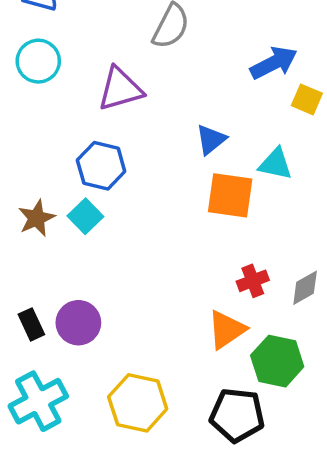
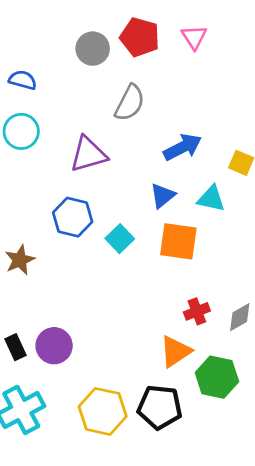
blue arrow: (274, 63) -> (183, 147), moved
cyan triangle: (275, 164) -> (211, 199), moved
cyan square: (85, 216) -> (120, 239), moved
black pentagon: (237, 415) -> (160, 407), moved

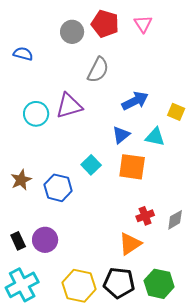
cyan circle: (21, 131) -> (36, 114), moved
blue hexagon: (73, 217) -> (58, 188), moved
green hexagon: (217, 377) -> (159, 284), moved

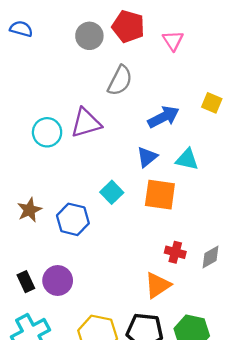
pink triangle: (143, 24) -> (173, 41), moved
blue semicircle: (23, 54) -> (21, 29), moved
yellow square: (176, 112) -> (212, 103), moved
red cross: (145, 216) -> (175, 252), turned 36

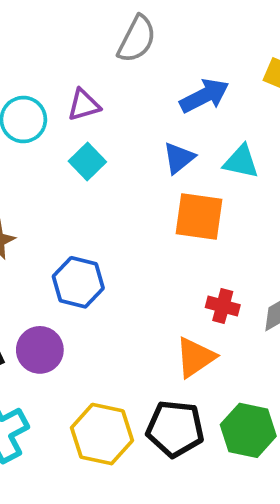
purple triangle: (86, 123) -> (84, 105), size x0.7
cyan square: (112, 192) -> (87, 162), moved
blue hexagon: (73, 219) -> (78, 282), moved

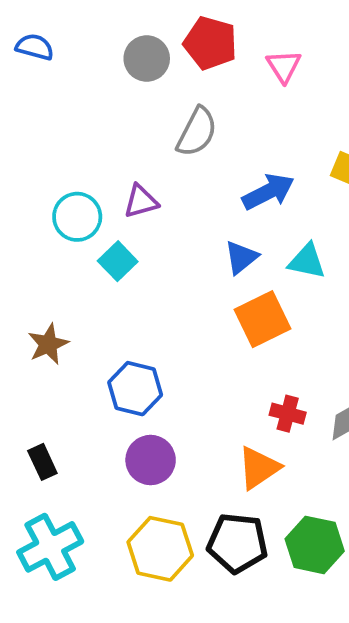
cyan square: (87, 162) -> (118, 261), moved
orange square: (199, 216) -> (263, 319), turned -34
purple circle: (40, 350) -> (151, 460), moved

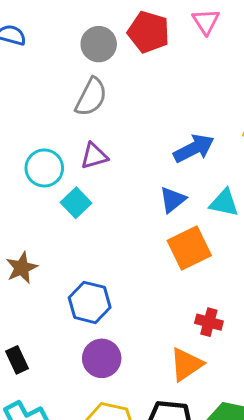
pink triangle: (284, 66) -> (206, 21), moved
gray semicircle: (197, 132) -> (91, 97), moved

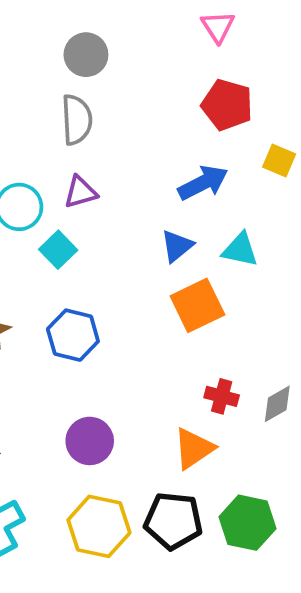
red pentagon: (149, 32) -> (227, 105), moved
gray semicircle: (91, 97) -> (77, 120), turned -30
blue hexagon: (90, 302) -> (73, 335), moved

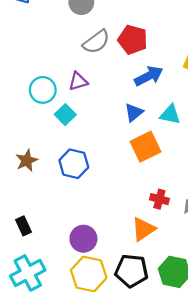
red pentagon: (227, 105) -> (133, 40), moved
gray semicircle: (77, 120) -> (96, 42), moved, turned 56
purple circle: (90, 441) -> (83, 239), moved

